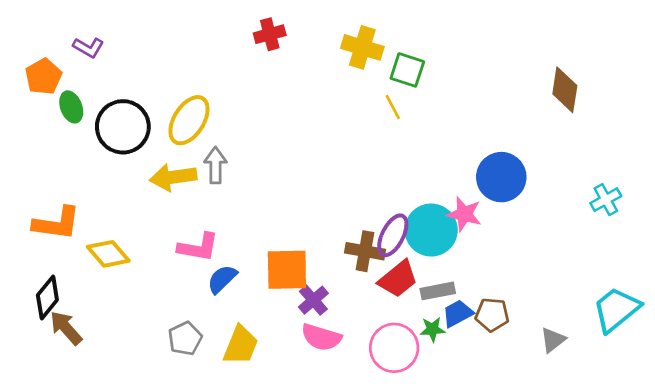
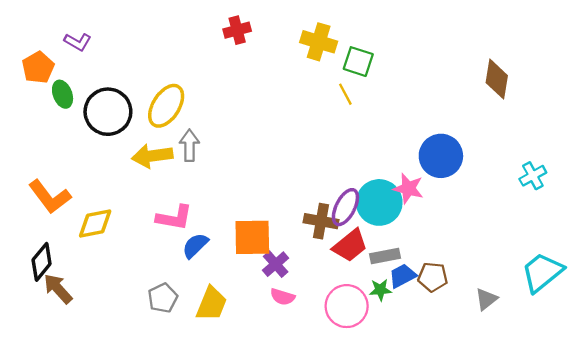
orange L-shape: (57, 223) -> (50, 197), turned 45
yellow diamond: (108, 254) -> (95, 223), turned -60
pink semicircle: (321, 337) -> (283, 297), size x0.7

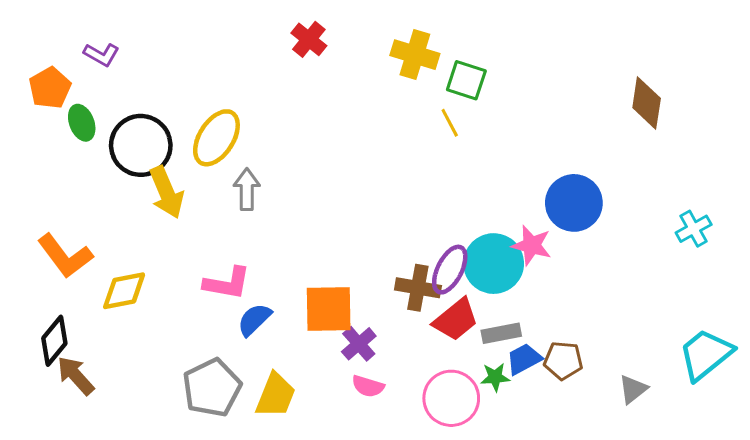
red cross: (237, 30) -> (309, 39), turned -36
yellow arrow: (152, 156) -> (166, 192), moved, turned -105
gray pentagon: (163, 298) -> (212, 388), size x1.5

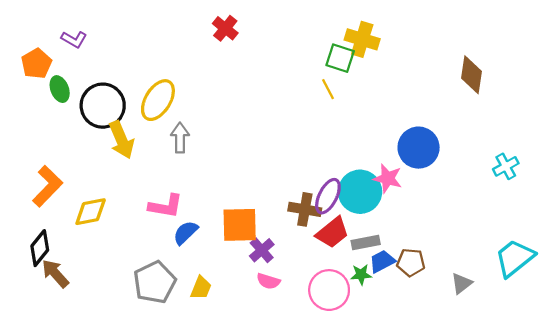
yellow cross: (415, 55) -> (362, 39), moved
orange L-shape: (65, 256) -> (47, 186), turned -99
yellow trapezoid: (276, 395) -> (201, 288), size x0.7

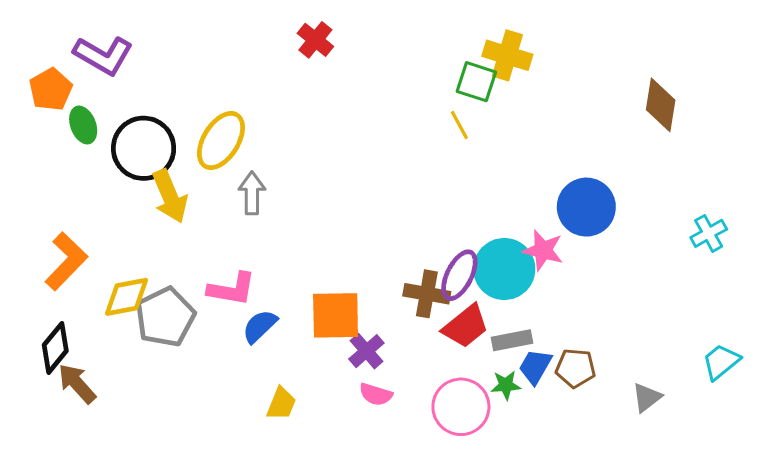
purple L-shape: (74, 39) -> (103, 55), size x1.6
cyan trapezoid: (515, 258) -> (721, 362), size x0.7
blue trapezoid: (382, 261) -> (535, 367), turned -32
gray pentagon: (155, 282) -> (165, 317), moved

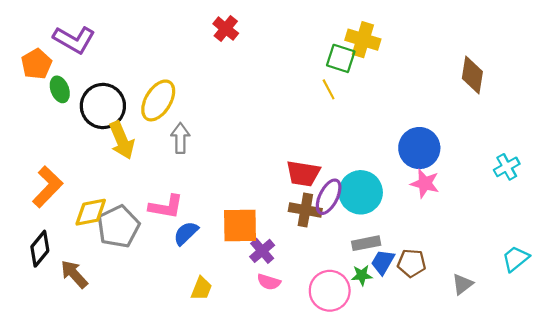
pink star: (543, 250) -> (425, 183), moved
red trapezoid: (466, 326) -> (303, 173), moved, turned 48
brown arrow: (77, 384) -> (74, 274), moved

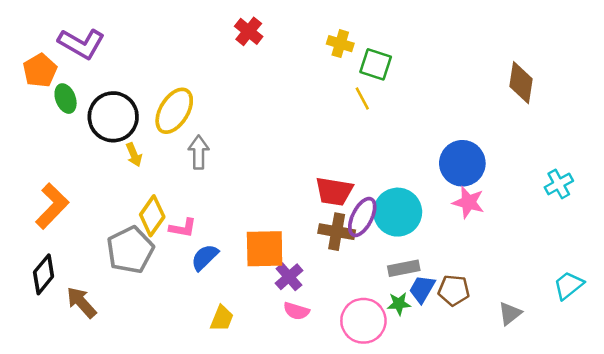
yellow cross: (363, 40) -> (340, 44), moved, size x0.7
yellow arrow: (122, 140) -> (134, 155), size x0.6
pink L-shape: (166, 207) -> (183, 228), size x0.7
yellow diamond: (91, 212) -> (152, 216), moved, turned -44

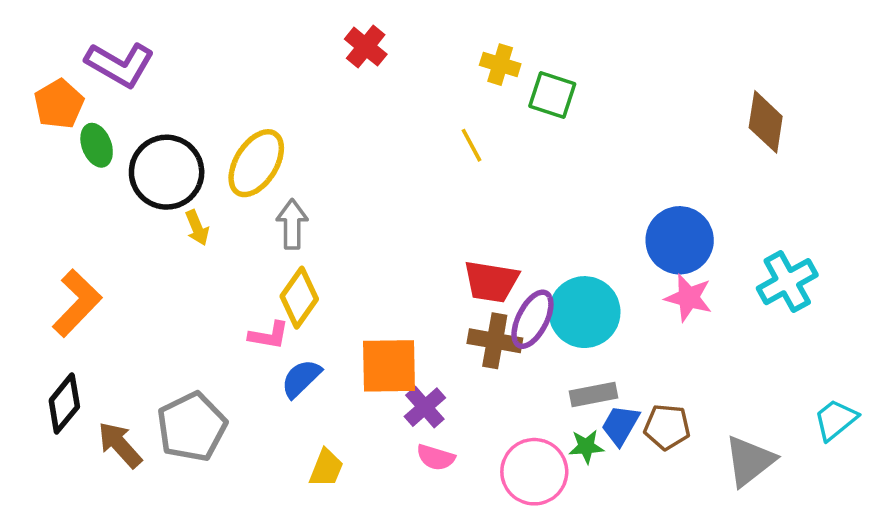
yellow line: (362, 99) -> (471, 145), moved
cyan cross: (559, 184) -> (787, 282), moved, size x1.4
yellow diamond: (152, 216) -> (299, 298), moved
gray pentagon: (130, 250) -> (192, 427), moved
gray triangle: (510, 313) -> (750, 461), size x1.5

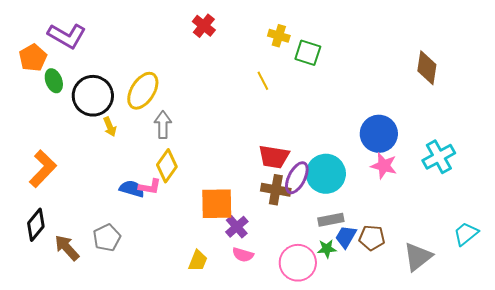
blue semicircle: (301, 378) -> (132, 189), moved, turned 60
gray pentagon: (192, 427) -> (107, 238), size x0.7
yellow trapezoid: (326, 468) -> (198, 261), moved

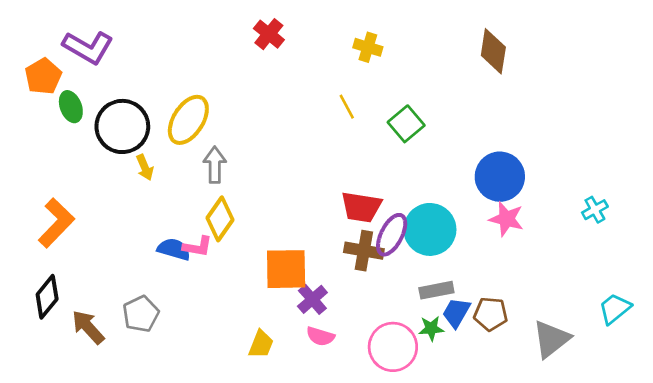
green square: (308, 53) -> (406, 124), moved, turned 32
brown diamond: (427, 68) -> (493, 51), moved
cyan cross: (439, 157) -> (595, 210), moved, size x0.6

